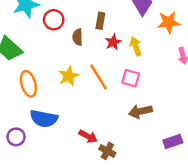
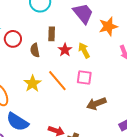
blue semicircle: (44, 119) -> (17, 122), turned 30

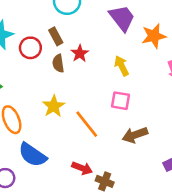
brown rectangle: (52, 34) -> (56, 36), moved, turned -32
red star: (65, 50) -> (80, 53), moved
orange line: (57, 81) -> (87, 124), moved

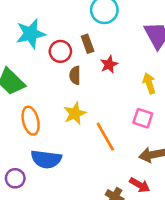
brown semicircle: (58, 63) -> (75, 75), moved
blue semicircle: (32, 155) -> (46, 159), turned -36
red arrow: (82, 168) -> (140, 185), moved

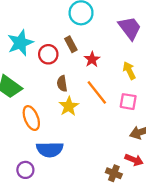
brown semicircle: (75, 75) -> (62, 84), moved
orange line: (105, 137) -> (97, 92), moved

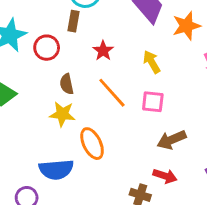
brown rectangle: (71, 44) -> (73, 21), moved, turned 42
yellow star: (69, 106) -> (62, 114), moved, turned -30
orange ellipse: (31, 118) -> (92, 144), moved

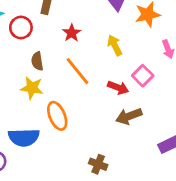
pink square: (153, 102) -> (143, 76), moved, turned 36
red arrow: (165, 176) -> (118, 88), moved

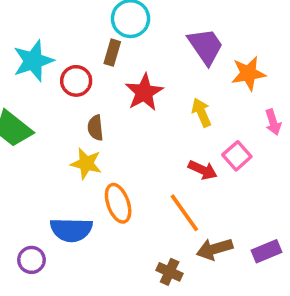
red star: (72, 33) -> (144, 92), size x1.5
orange line: (78, 71) -> (184, 213), moved
brown arrow: (129, 116) -> (215, 249), moved

